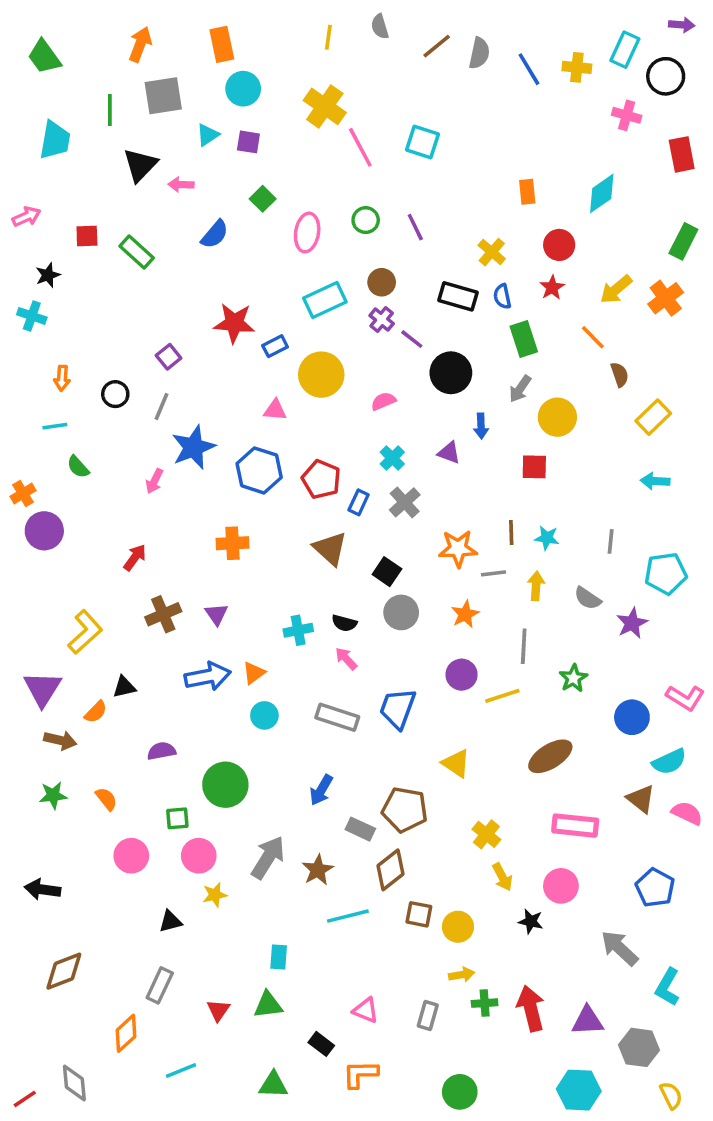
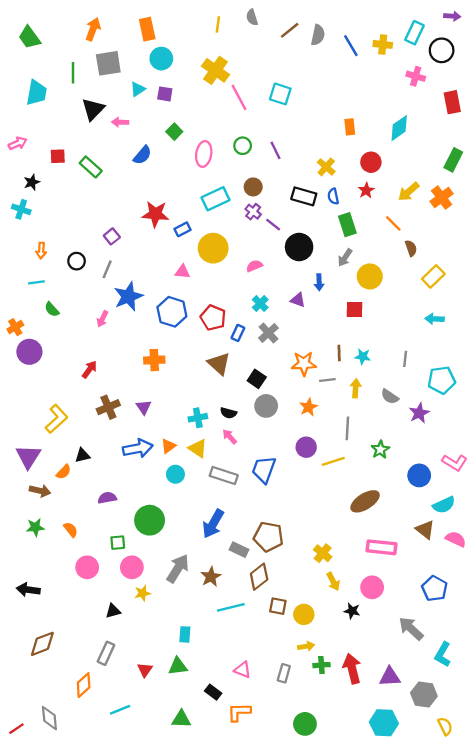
yellow triangle: (456, 763) -> (198, 448), moved
blue arrow: (321, 790) -> (213, 524), size x1.4

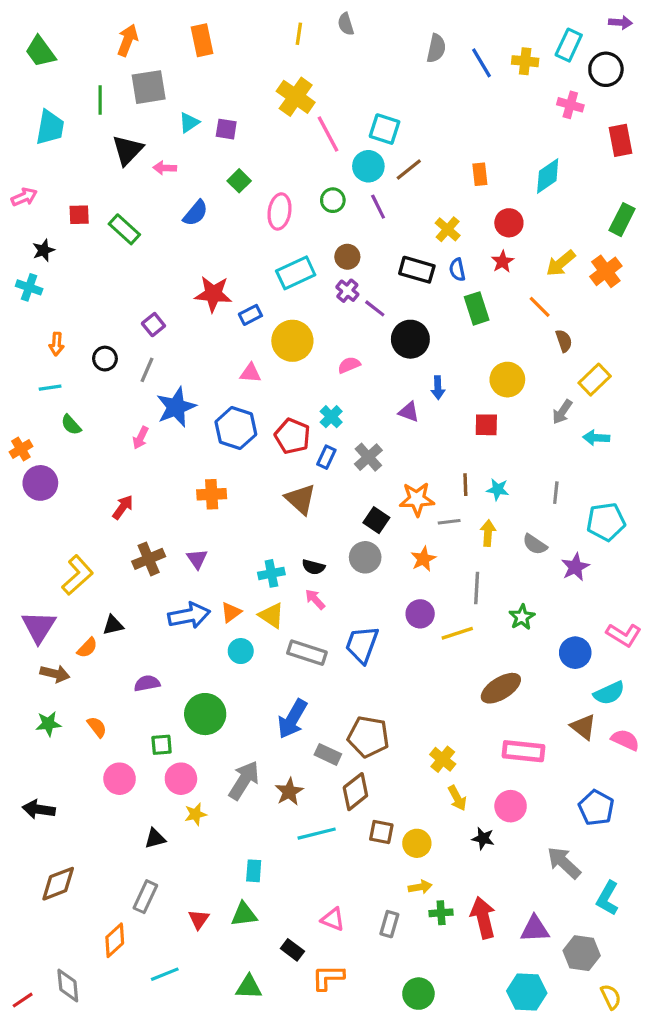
brown line: (290, 30) -> (409, 169), moved
cyan circle: (161, 59) -> (368, 166), moved
gray arrow: (345, 258) -> (562, 412), moved
cyan cross: (260, 304) -> (331, 417), moved
black square: (257, 379) -> (376, 520), moved

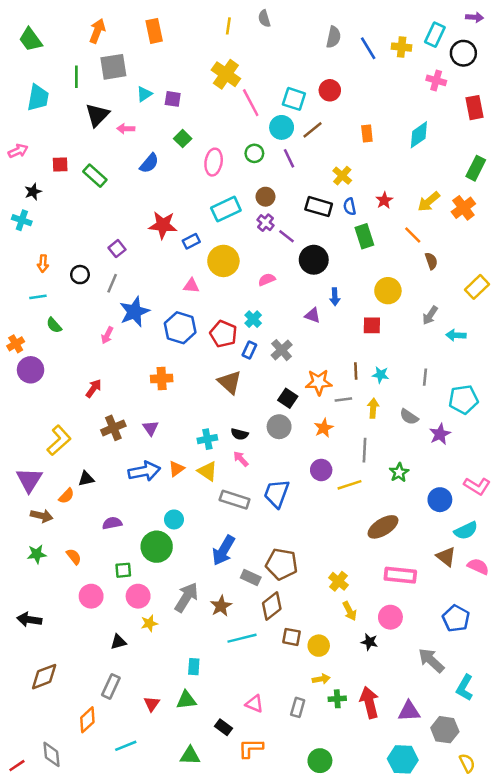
red circle: (509, 223) -> (330, 90), moved
yellow rectangle: (595, 380) -> (477, 287), moved
cyan circle: (241, 651) -> (174, 519), moved

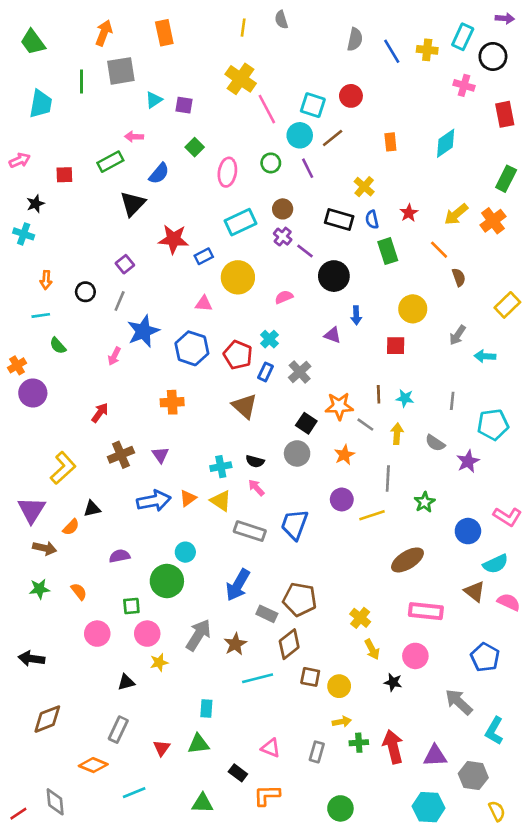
black triangle: (97, 115) -> (133, 204), moved
green rectangle: (95, 176) -> (110, 162), moved, turned -70
gray line: (343, 399) -> (365, 425), turned 42
orange diamond: (87, 720) -> (93, 765), turned 65

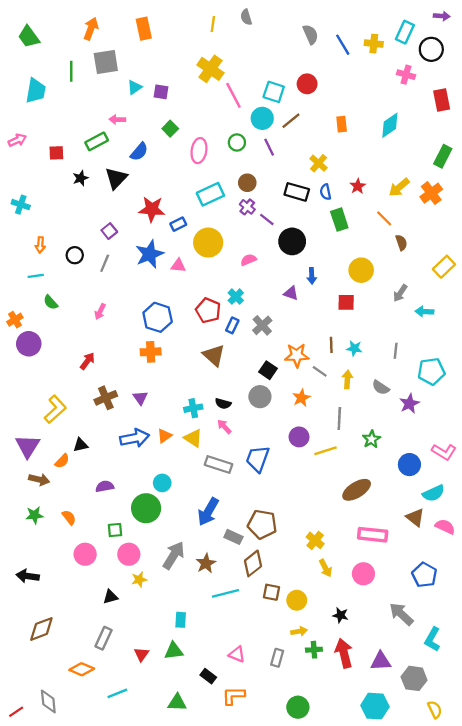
gray semicircle: (355, 39) -> (311, 34), turned -36
black star: (35, 204) -> (81, 178), moved
blue star: (143, 331) -> (150, 254), moved
blue hexagon: (192, 348) -> (158, 317), moved
black star: (393, 682) -> (340, 615), moved

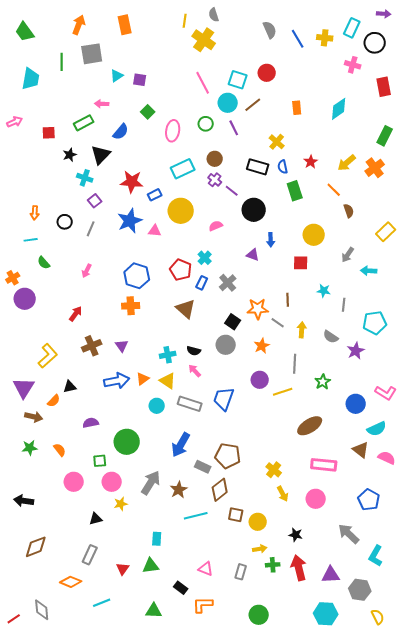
yellow cross: (210, 69) -> (204, 40), moved
cyan cross: (21, 205) -> (85, 178), moved
cyan star: (354, 348) -> (324, 291), moved
cyan circle: (162, 483) -> (157, 406), moved

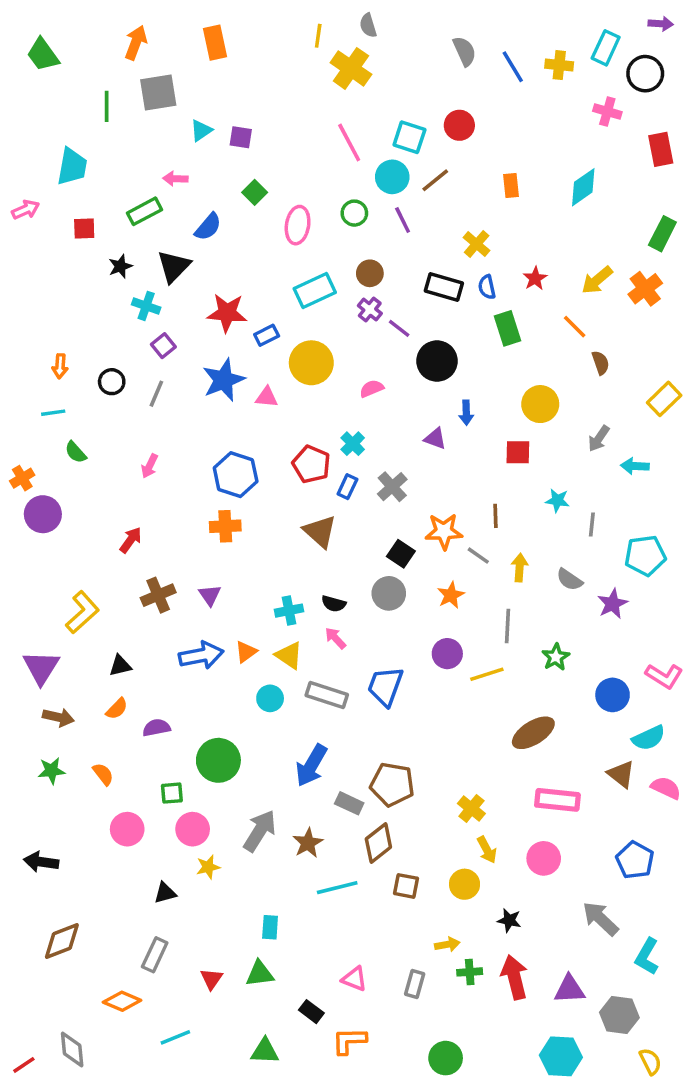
cyan trapezoid: (31, 79) -> (72, 167), moved
orange semicircle: (54, 401) -> (117, 709), moved
yellow circle: (258, 522) -> (465, 884), moved

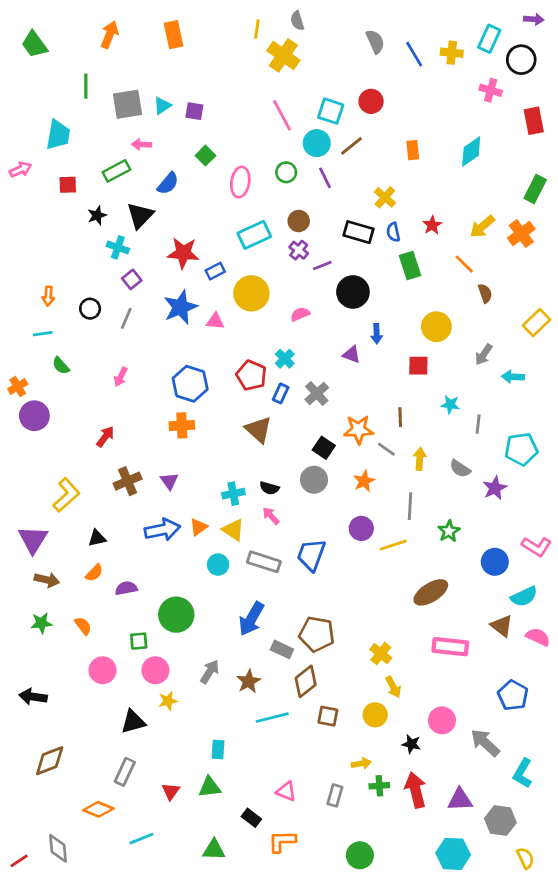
gray square: (158, 93) -> (128, 104), moved
purple line: (399, 328) -> (322, 266), turned -60
gray arrow: (260, 831) -> (210, 672), size x0.7
pink circle: (544, 858) -> (442, 720), moved
black triangle: (165, 893) -> (133, 722), size x1.4

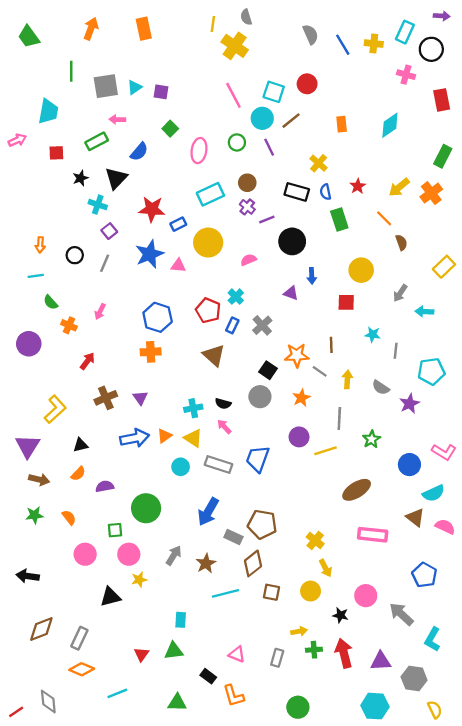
orange cross: (18, 387) -> (69, 325), moved, turned -35
gray rectangle: (125, 772) -> (79, 638), moved
orange L-shape: (282, 841) -> (233, 696), turned -105

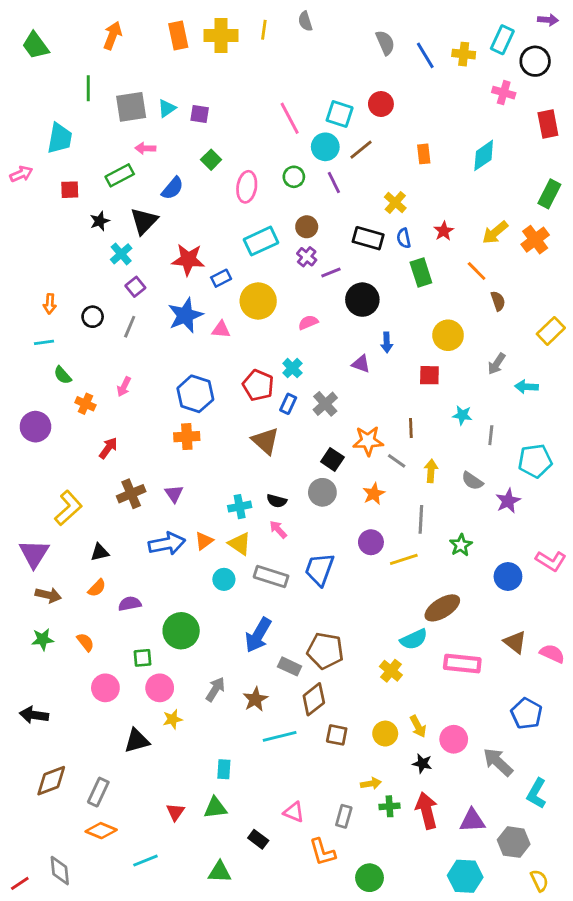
yellow cross: (235, 46) -> (221, 35), moved, turned -35
cyan cross: (98, 205) -> (121, 254), turned 30
cyan semicircle: (434, 493) -> (414, 639), moved
yellow arrow: (325, 568) -> (418, 726), moved
orange L-shape: (233, 696) -> (322, 852), moved

